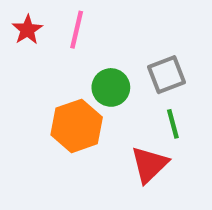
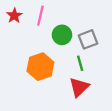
green circle: (111, 87) -> (62, 35), moved
green line: (173, 124) -> (80, 63), moved

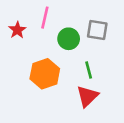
red star: (14, 16) -> (17, 30), moved
gray square: (88, 39) -> (97, 30), moved, turned 30

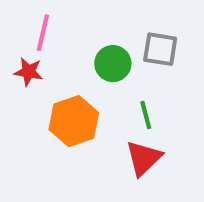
pink line: (45, 18) -> (43, 33), moved
red star: (17, 30) -> (28, 72), moved, turned -30

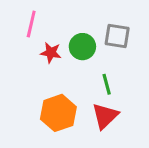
red star: (28, 72) -> (51, 53), moved
orange hexagon: (74, 121) -> (58, 113), moved

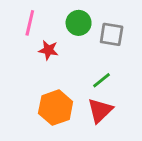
green circle: (82, 47) -> (79, 23), moved
green line: (107, 84) -> (102, 80), turned 66

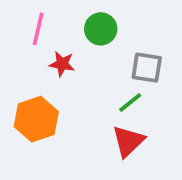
gray square: (112, 34) -> (147, 68), moved
orange hexagon: (56, 108) -> (36, 119), moved

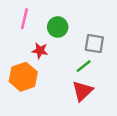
green circle: (101, 29) -> (58, 27), moved
red star: (62, 64) -> (40, 51), moved

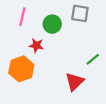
gray square: (94, 44) -> (80, 13), moved
green line: (84, 66) -> (93, 59), moved

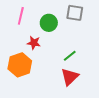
green line: (93, 59) -> (70, 56), moved

